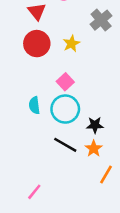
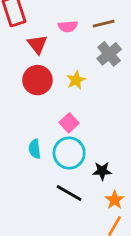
orange star: (94, 149) -> (115, 200), moved

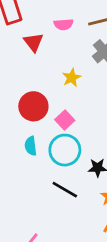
red circle: (37, 80) -> (33, 106), moved

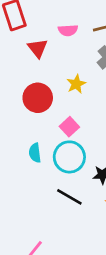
red circle: (33, 106) -> (38, 98), moved

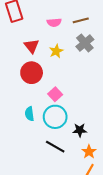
red triangle: (38, 48) -> (32, 46), moved
yellow star: (76, 84) -> (56, 51), moved

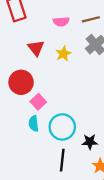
red circle: (32, 73) -> (21, 82), moved
pink square: (55, 94) -> (38, 102), moved
black line: (55, 147) -> (62, 160), turned 66

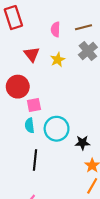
pink semicircle: (61, 22) -> (55, 29), turned 96
pink square: (38, 102) -> (34, 105), turned 32
black line: (62, 160) -> (35, 160), moved

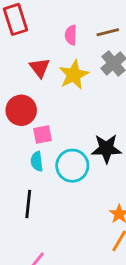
yellow star: (58, 60) -> (74, 75), size x1.5
black star: (82, 143) -> (106, 149), moved, size x1.5
black line: (35, 160) -> (28, 204), moved

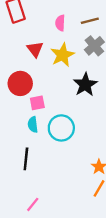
black star: (106, 149) -> (85, 85), moved, turned -30

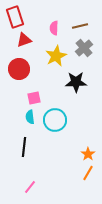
red triangle: (35, 49) -> (24, 40), moved, turned 49
red circle: (20, 83) -> (19, 69), moved
black star: (85, 85) -> (76, 82), turned 30

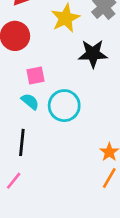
cyan semicircle: (30, 117) -> (30, 101), turned 136
pink line: (30, 187) -> (14, 181), moved

